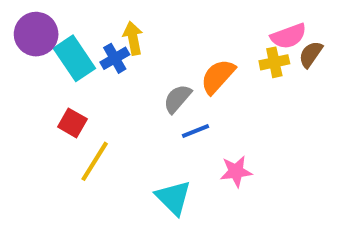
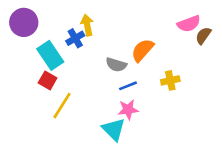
cyan rectangle: (74, 58) -> (50, 55), moved
yellow cross: (274, 62) -> (170, 80), moved
gray semicircle: (177, 99) -> (116, 65), turned -114
pink star: (236, 171) -> (128, 110), moved

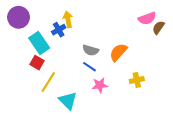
orange semicircle: (143, 50) -> (118, 52), moved
yellow cross: (170, 80) -> (137, 80), moved
blue line: (128, 86) -> (90, 67), moved, turned 56
cyan triangle: (114, 129) -> (68, 101), moved

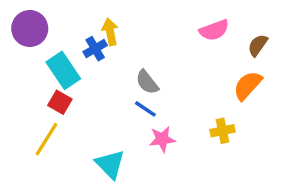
pink semicircle: (147, 18) -> (214, 30), moved
gray semicircle: (91, 50) -> (147, 82), turned 35
orange semicircle: (118, 52) -> (248, 85), moved
yellow line: (48, 82) -> (47, 139), moved

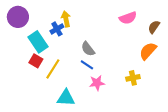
yellow line: (47, 139) -> (53, 69), moved
cyan triangle: (110, 164) -> (66, 98), turned -42

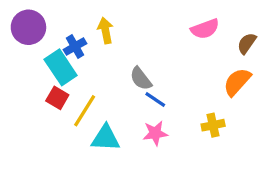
blue cross: (57, 29) -> (75, 47), moved
blue line: (87, 65) -> (155, 99), moved
cyan triangle: (66, 98) -> (105, 138), moved

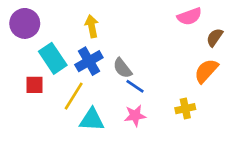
pink semicircle: (205, 29) -> (189, 16), moved
blue cross: (75, 47) -> (89, 61), moved, size x1.4
red square: (57, 98) -> (35, 85), moved, turned -30

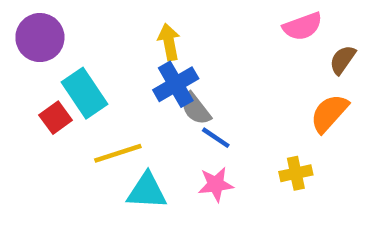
yellow arrow: (92, 26) -> (169, 42), moved
blue cross: (89, 61) -> (176, 84), moved
red square: (35, 85) -> (56, 118), moved, turned -36
yellow line: (74, 96) -> (118, 153), turned 40

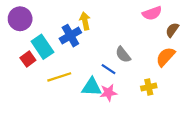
blue cross: (176, 84) -> (70, 36), moved
gray semicircle: (196, 109) -> (123, 55), moved
cyan triangle: (147, 191) -> (92, 87), moved

